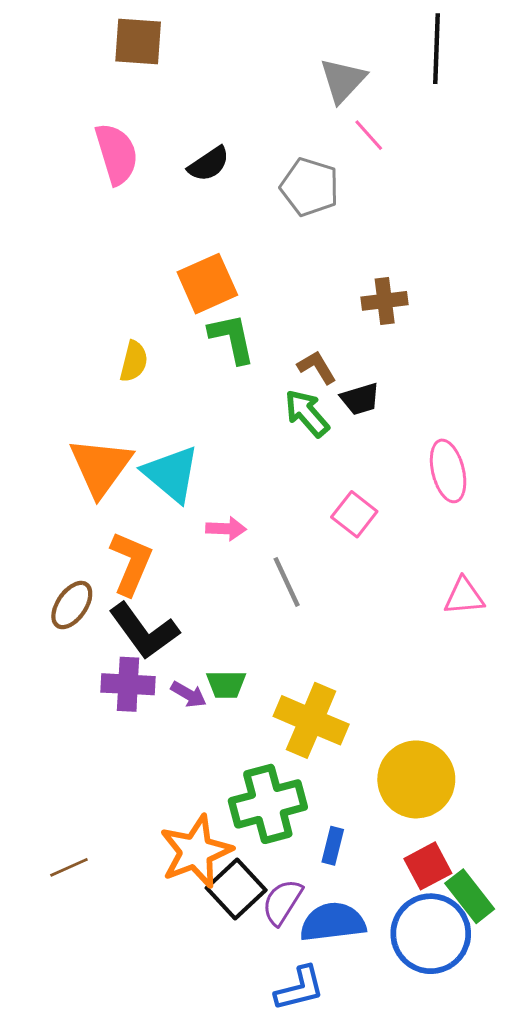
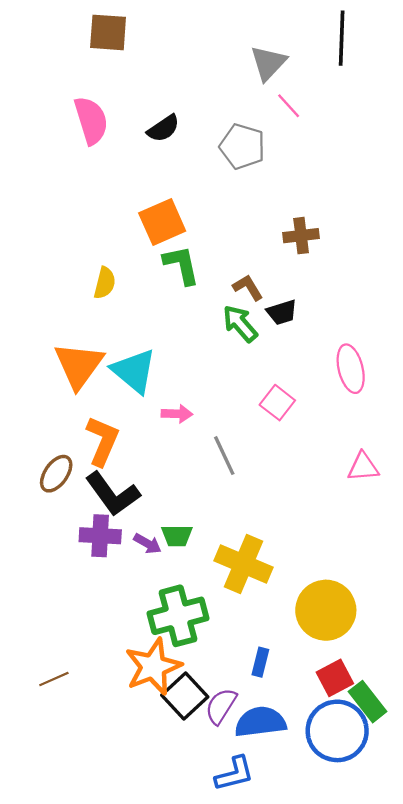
green cross: (268, 804) -> (178, 616), moved

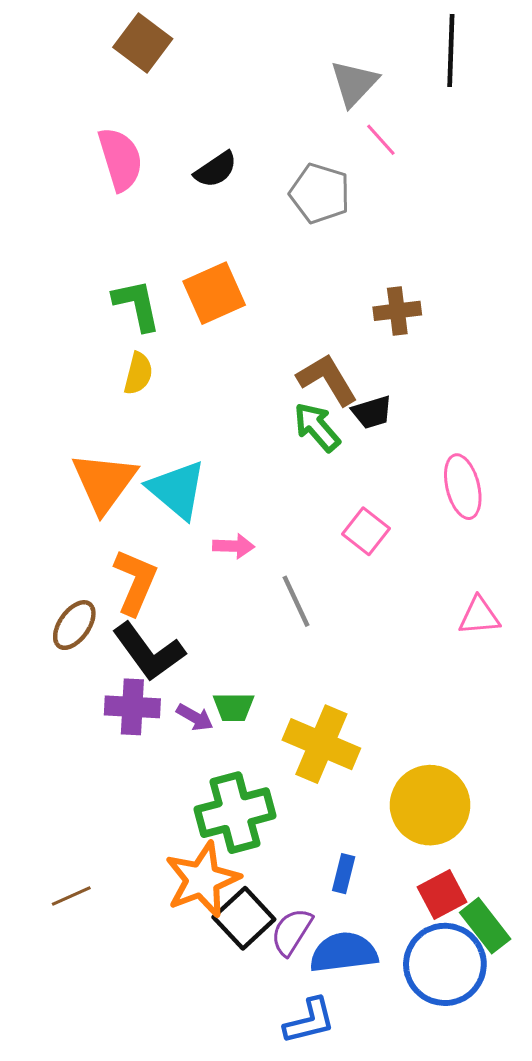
brown square: (108, 32) -> (143, 43), turned 33
green L-shape: (181, 265) -> (137, 305), moved
brown L-shape: (248, 287) -> (327, 379), size x1.5

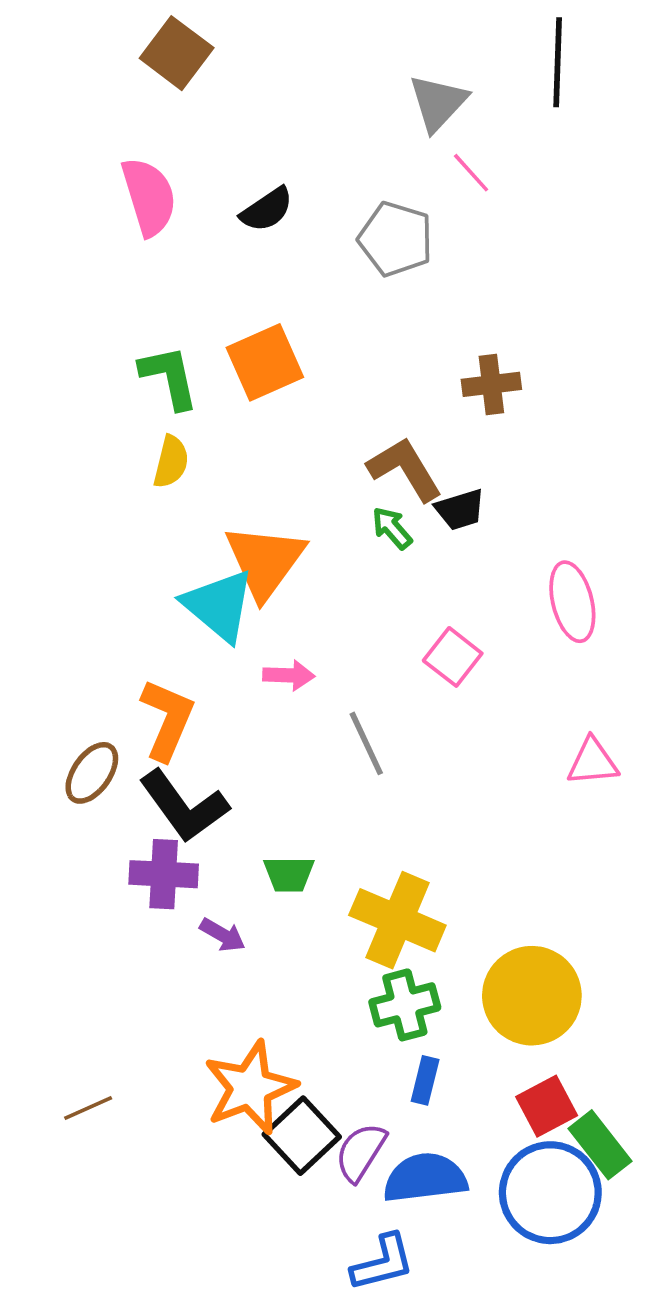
green arrow: (317, 427) -> (392, 528), size x0.7
orange triangle: (104, 482) -> (265, 561), moved
purple arrow: (195, 717) -> (223, 935), moved
green cross: (235, 813) -> (405, 1005), moved, size x0.7

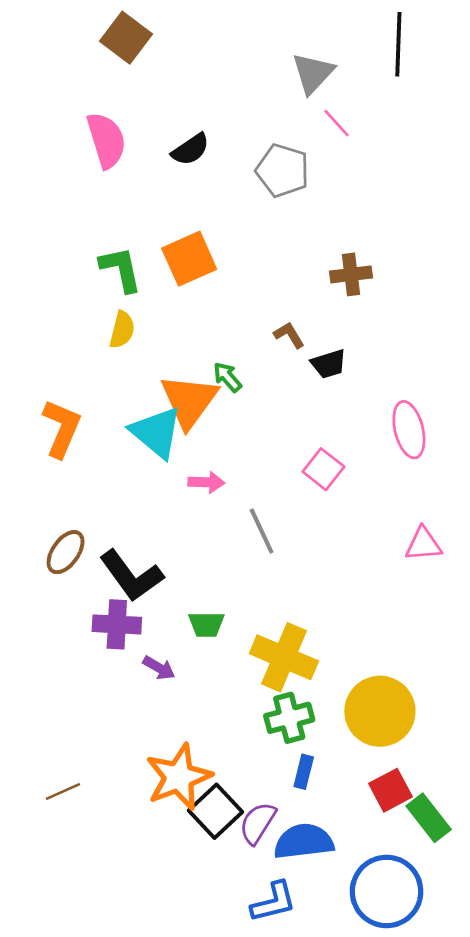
brown L-shape: (405, 469) -> (289, 335), size x0.6
green arrow: (392, 528) -> (227, 377), moved
orange L-shape: (167, 720) -> (62, 428), moved
blue circle: (550, 1193) -> (387, 891), moved

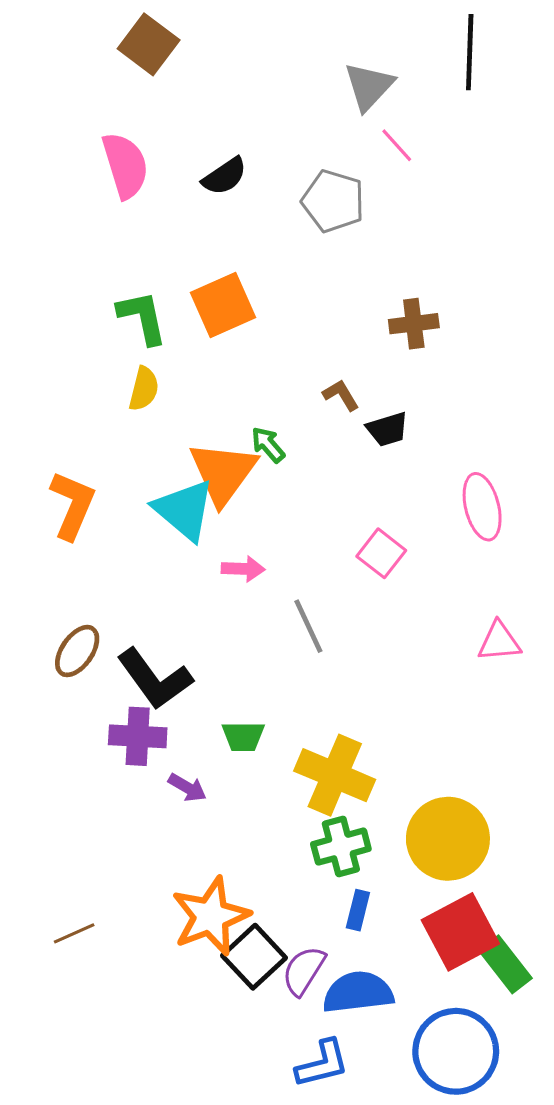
red square: (390, 790) -> (460, 932), size x1.5

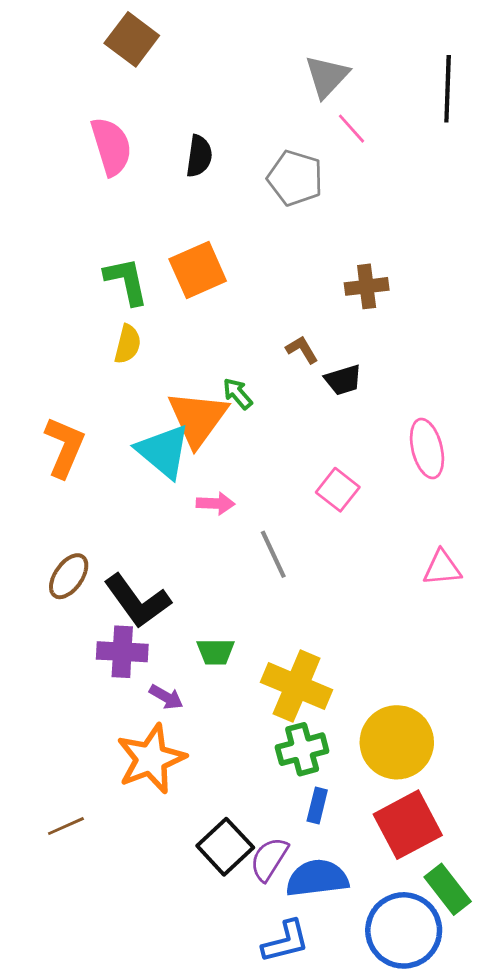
black line: (470, 52) -> (448, 89), moved
black semicircle: (225, 176) -> (199, 156), turned -48
orange star: (211, 916) -> (151, 759), moved
green rectangle: (505, 964) -> (448, 889), moved

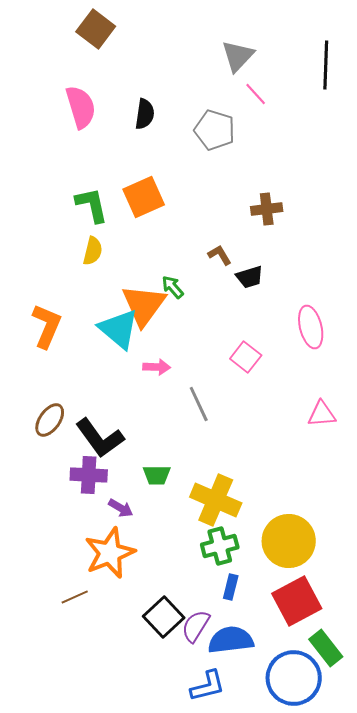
brown line: (66, 826) -> (75, 597), moved

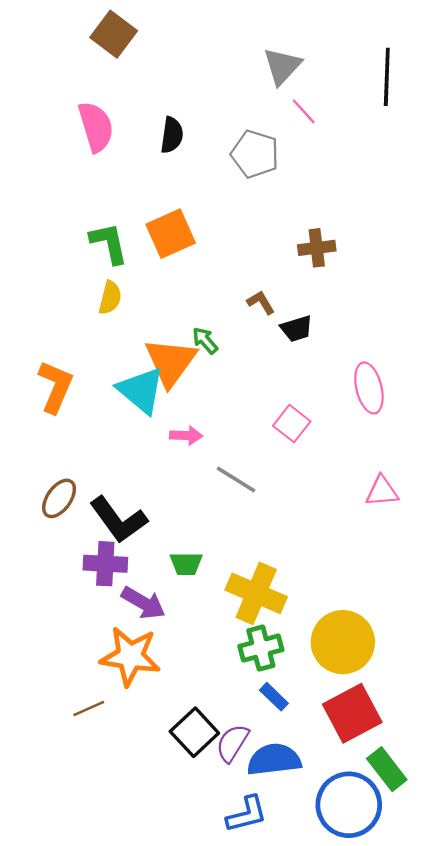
gray line: (199, 404) -> (236, 479), turned -33
purple arrow: (121, 508) -> (143, 603), size x1.5
orange star: (110, 553) -> (130, 656), turned 30
blue rectangle: (231, 587) -> (274, 697), turned -60

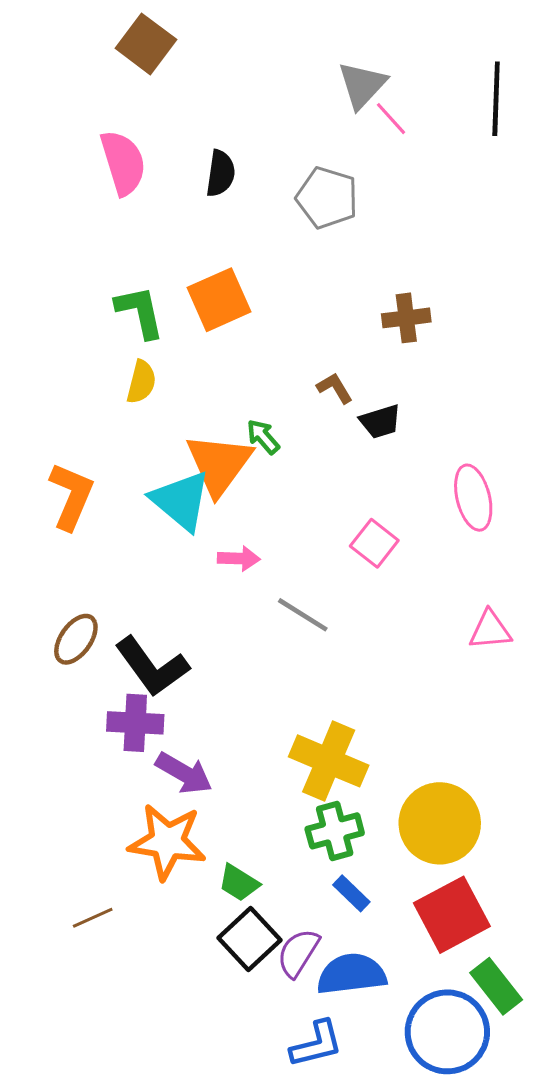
pink line: (304, 111) -> (391, 119), moved
green trapezoid: (186, 564) -> (239, 883), moved, turned 32
brown line: (89, 709) -> (93, 918), moved

